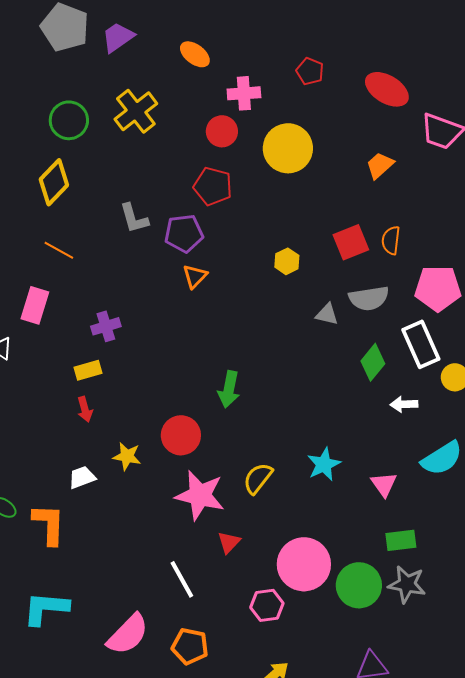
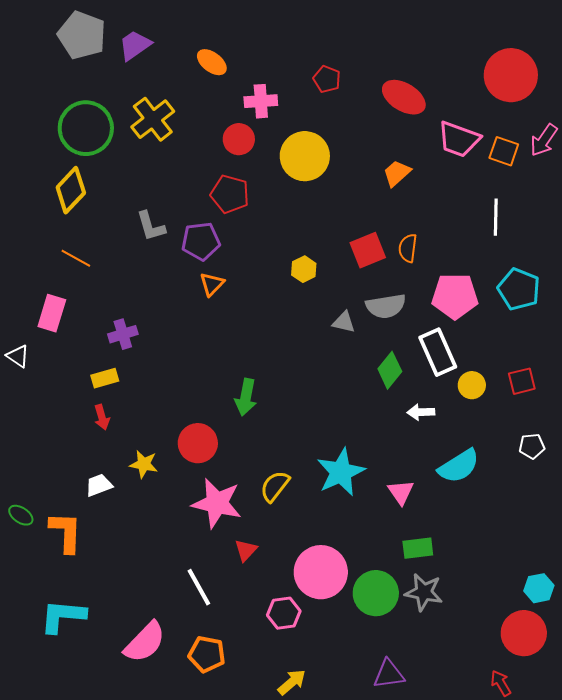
green circle: (69, 120) -> (86, 128), size x1.4
cyan star: (324, 464) -> (341, 472), size x1.4

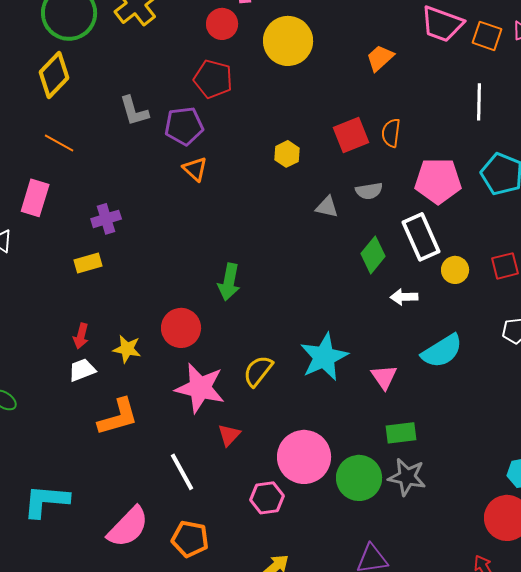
orange triangle: (212, 284) -> (195, 169), turned -32
gray semicircle: (386, 306) -> (369, 191), size x0.7
red arrow: (102, 417) -> (81, 336), moved, turned 30
orange L-shape: (66, 532) -> (118, 417), moved, turned 72

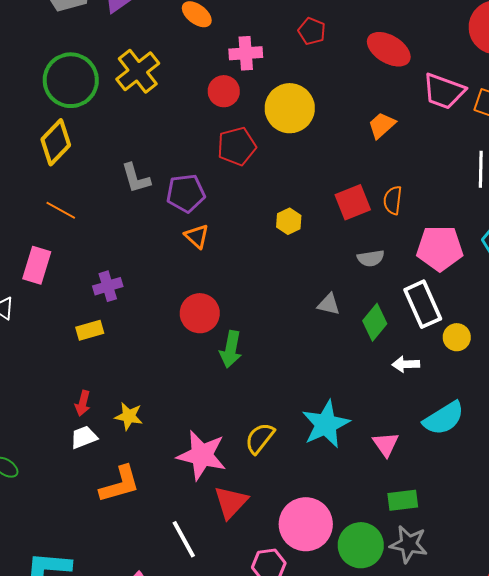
red pentagon: (213, 79) -> (237, 146), moved, turned -30
gray triangle: (327, 207) -> (329, 304), moved
red circle: (181, 328) -> (200, 313), moved
red triangle: (229, 435) -> (231, 502), size x1.5

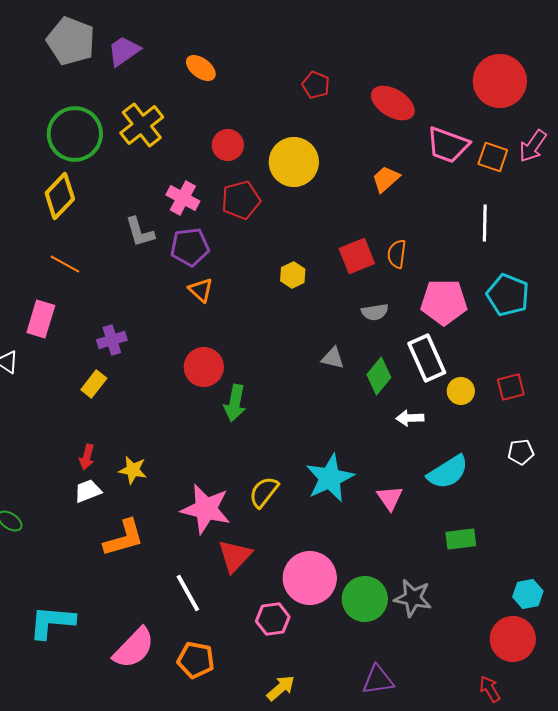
pink cross: (246, 53) -> (183, 198), moved, turned 32
yellow rectangle: (90, 330) -> (94, 384), turned -36
green rectangle: (403, 500) -> (461, 539), moved

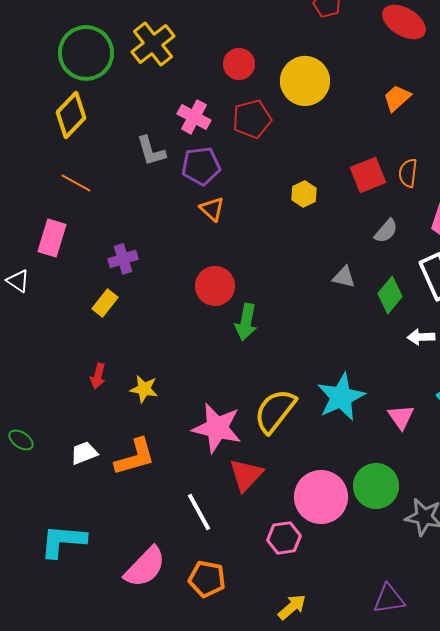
gray semicircle: (375, 312) -> (386, 231), turned -40
white trapezoid: (88, 491) -> (84, 453), moved
yellow semicircle: (264, 492) -> (275, 411), size x1.4
green circle: (365, 599) -> (376, 486), moved

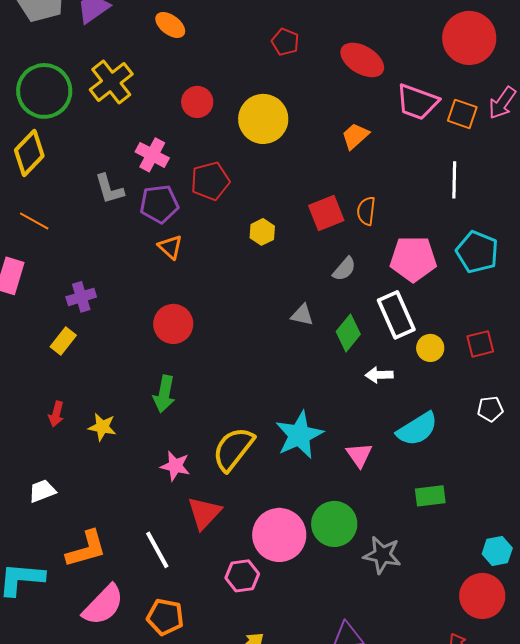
red pentagon: (252, 119) -> (210, 181), moved
green arrow: (246, 322) -> (164, 394), moved
pink star: (217, 428) -> (175, 466), size x0.6
orange L-shape: (135, 457) -> (86, 549), moved

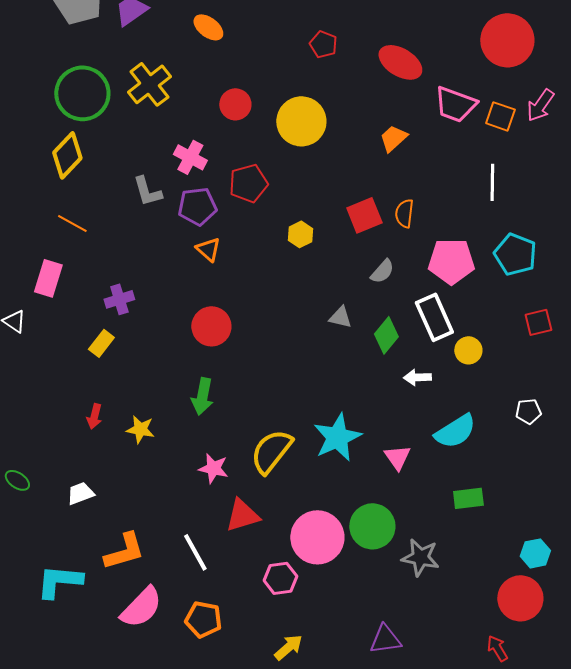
red square: (480, 344) -> (538, 322), moved
red triangle: (204, 513) -> (242, 515), turned 30

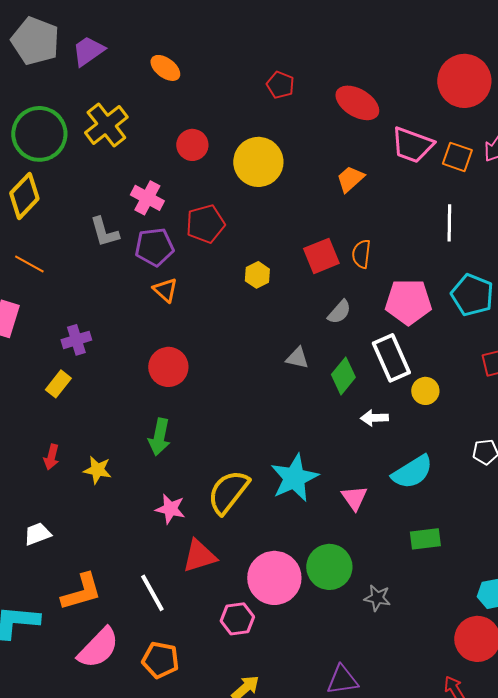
gray star: (420, 557) -> (377, 598), size x0.7

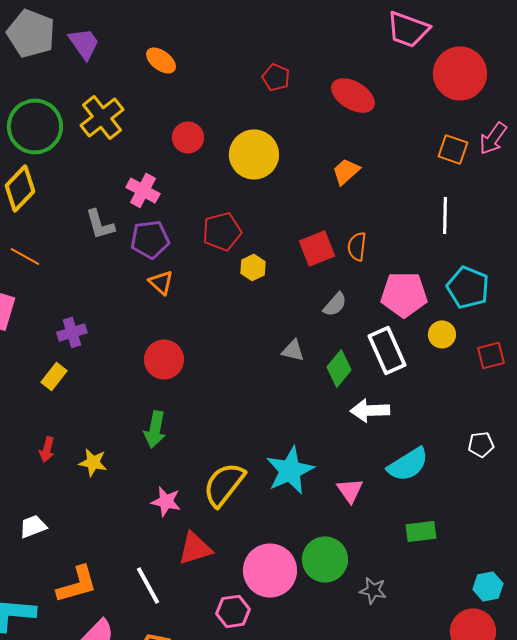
purple trapezoid: (88, 51) -> (84, 43), turned 90
pink trapezoid: (412, 145) -> (408, 29), moved
red pentagon: (205, 224) -> (222, 231), moved
yellow circle: (425, 391) -> (442, 334), moved
white arrow: (374, 418) -> (370, 410), size x1.4

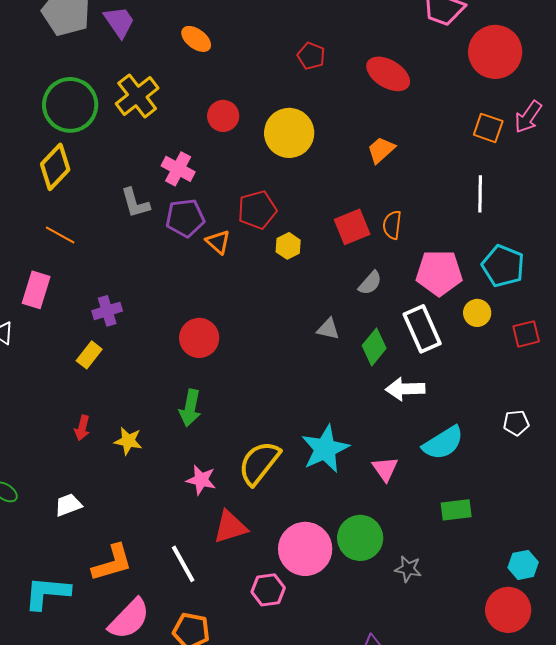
orange triangle: (161, 282) -> (218, 242), moved

